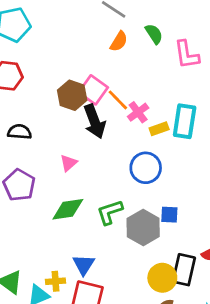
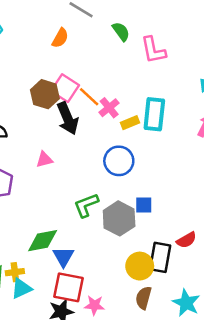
orange semicircle: (119, 41) -> (60, 38), moved
pink triangle: (69, 163) -> (44, 160), turned 30
green diamond: (68, 209) -> (43, 241), moved
yellow cross: (55, 281) -> (15, 272), moved

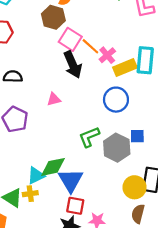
brown hexagon: (45, 94) -> (53, 17), moved
yellow rectangle: (130, 123) -> (125, 67), size x1.5
blue triangle: (63, 257) -> (71, 180), size x1.4
red square: (69, 287) -> (75, 206), size x0.7
cyan triangle: (21, 288) -> (36, 175), moved

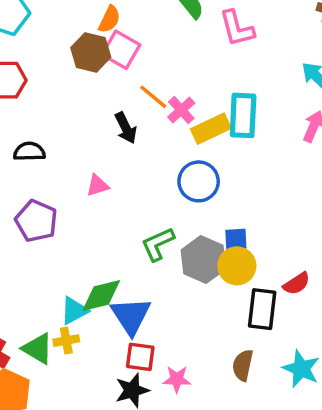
pink square: (70, 39) -> (121, 50), moved
black arrow: (73, 65) -> (126, 128), size x0.7
yellow circle: (135, 187) -> (237, 266), moved

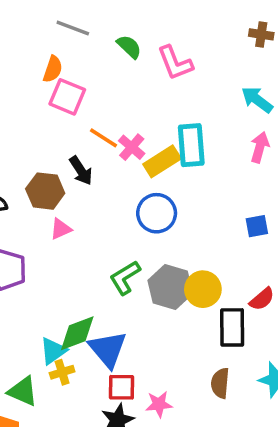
brown hexagon: (91, 52) -> (45, 191), moved
blue square: (236, 239) -> (257, 226), moved
yellow cross: (66, 341) -> (62, 372), moved

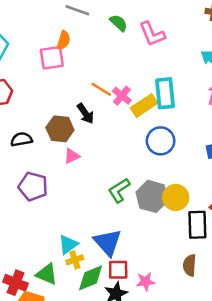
pink square: (67, 97) -> (52, 58), moved, turned -30
blue circle: (157, 213) -> (161, 141), moved
green diamond: (77, 333) -> (91, 278), moved

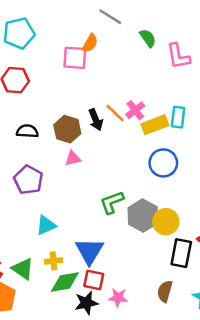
orange line: (101, 89) -> (115, 113), moved
cyan rectangle: (165, 93) -> (178, 117), size x0.7
cyan triangle: (68, 244) -> (46, 225), moved

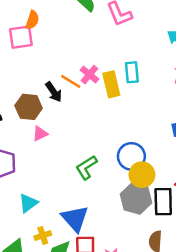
yellow rectangle: (155, 125) -> (111, 84), turned -70
blue circle: (163, 163) -> (131, 156), moved
gray hexagon: (143, 216) -> (136, 198), moved

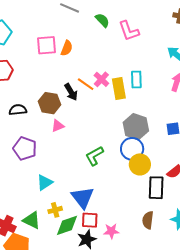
orange semicircle: (32, 20) -> (67, 48), moved
gray hexagon: (136, 198) -> (136, 127), moved

